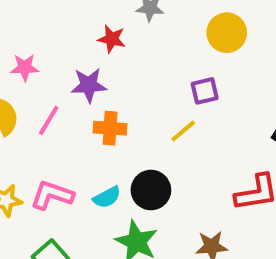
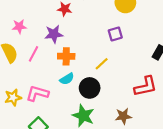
yellow line: (183, 131) -> (102, 64), moved
cyan semicircle: (107, 197) -> (67, 79), moved

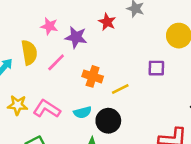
purple star: (54, 34) -> (76, 37), moved
yellow line: (102, 64) -> (120, 89), moved
cyan semicircle: (67, 79) -> (82, 112), moved

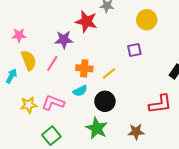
red star: (107, 22) -> (86, 22), size x1.5
pink star: (49, 26) -> (19, 35), moved
cyan semicircle: (82, 112) -> (80, 91), moved

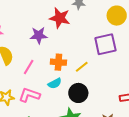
purple square: (134, 50) -> (105, 44), size x1.6
pink line: (52, 63) -> (29, 67), moved

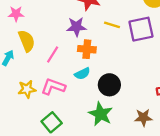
purple star: (39, 35) -> (76, 27), moved
yellow line: (82, 67) -> (112, 25), moved, turned 56

